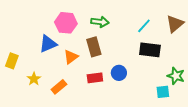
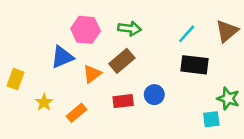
brown rectangle: (94, 47) -> (122, 61), turned 66

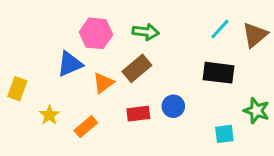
cyan line: (187, 34) -> (220, 29), moved
cyan square: (211, 119) -> (224, 134), moved

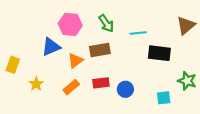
cyan line: (220, 29) -> (138, 33), moved, turned 42
green arrow: (146, 32) -> (106, 23), turned 48
brown rectangle: (137, 68) -> (100, 50), turned 30
blue circle: (173, 106) -> (125, 89), moved
orange rectangle: (86, 127) -> (71, 87), moved

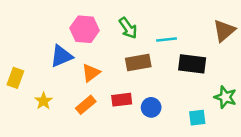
brown rectangle: (100, 50) -> (138, 63), moved

